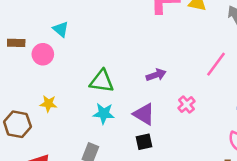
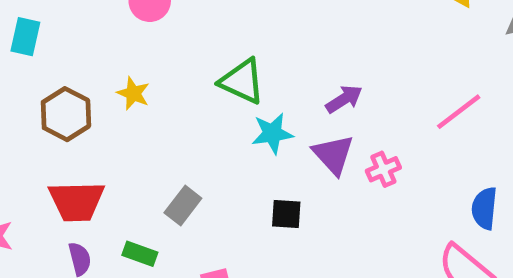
purple arrow: (156, 75) -> (344, 99), turned -30
cyan star: (104, 114) -> (272, 133), moved, turned -30
purple triangle: (144, 114) -> (333, 155), moved

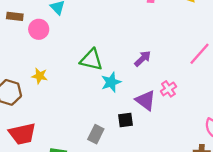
purple triangle: (333, 155) -> (146, 100), moved
gray rectangle: (183, 206) -> (96, 134), moved

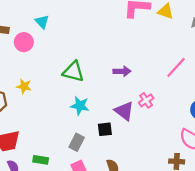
purple arrow: (143, 59) -> (122, 71), turned 42
cyan star: (111, 82) -> (80, 106), moved, turned 30

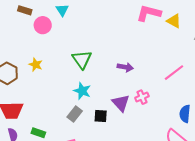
green triangle: (73, 72) -> (82, 60), turned 30
gray rectangle: (77, 142) -> (75, 114), moved

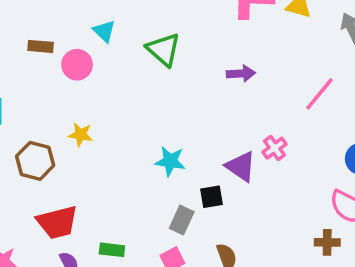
green triangle: (82, 60) -> (164, 49), moved
purple arrow: (125, 67) -> (241, 73), moved
gray rectangle: (75, 114) -> (182, 220), moved

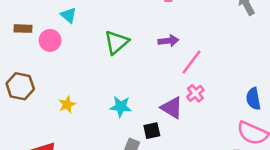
green triangle: (164, 49) -> (116, 42), moved, turned 40
pink line: (320, 94) -> (191, 62), moved
yellow star: (81, 135) -> (67, 104), moved, turned -30
brown hexagon: (35, 161) -> (20, 86), moved

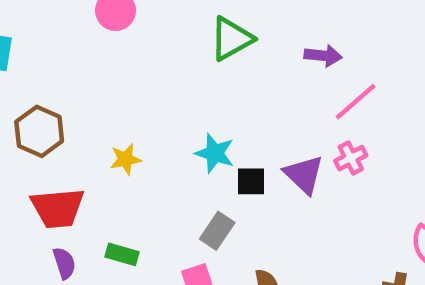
brown hexagon: (20, 86) -> (39, 131), moved
yellow star: (67, 104) -> (126, 159), moved
black square: (152, 131) -> (251, 181), moved

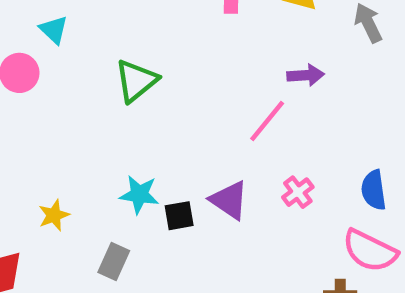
purple arrow: (323, 56) -> (306, 75), moved
pink cross: (351, 158) -> (298, 192), moved
gray rectangle: (217, 231) -> (114, 262), moved

